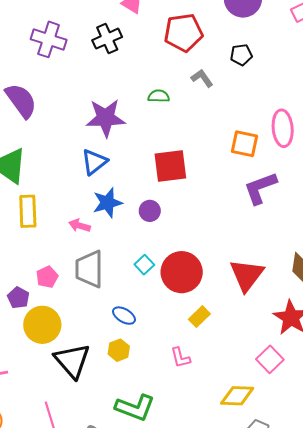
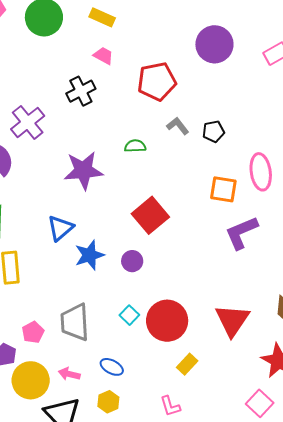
purple cross: (49, 39) -> (28, 122), moved, turned 36
black pentagon: (241, 55) -> (213, 131), moved
blue triangle: (94, 162) -> (60, 228), moved
red square: (170, 166) -> (150, 215), turned -30
pink arrow: (79, 226) -> (69, 374), moved

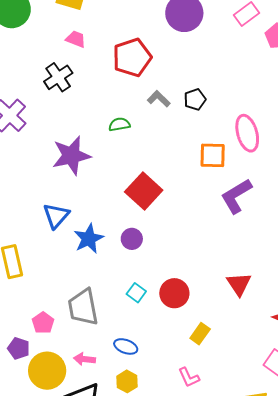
red triangle: (232, 320) -> (239, 284), size x0.7
red circle: (167, 321) -> (174, 293), size x0.7

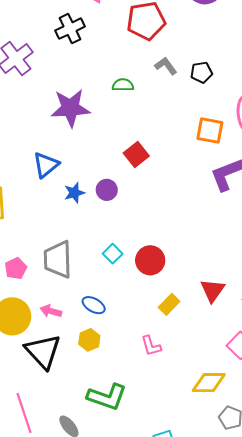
red square: (144, 191) -> (136, 155), size x0.7
blue star: (89, 239) -> (74, 193), size x0.7
purple circle: (132, 239) -> (107, 190), moved
red triangle: (239, 284) -> (213, 290), moved

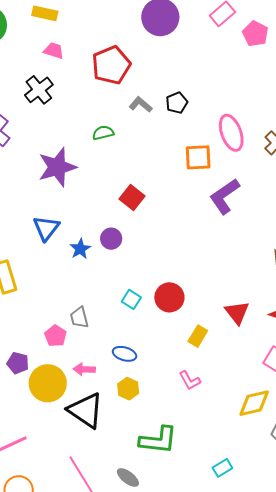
gray trapezoid: (58, 259) -> (79, 318), size x0.6
pink pentagon: (16, 268) -> (56, 336), moved

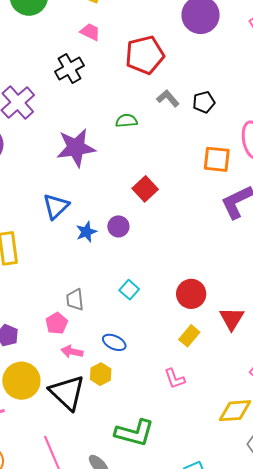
red circle: (169, 297) -> (191, 294), moved
pink pentagon: (56, 336) -> (57, 323), moved
yellow circle: (48, 383) -> (21, 381), moved
yellow hexagon: (128, 389) -> (101, 374), moved

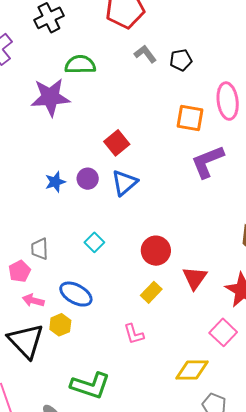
green semicircle: (126, 121) -> (80, 65), moved, size x1.4
blue triangle: (56, 206) -> (124, 183), moved
blue ellipse: (114, 342) -> (76, 294), size x1.4

